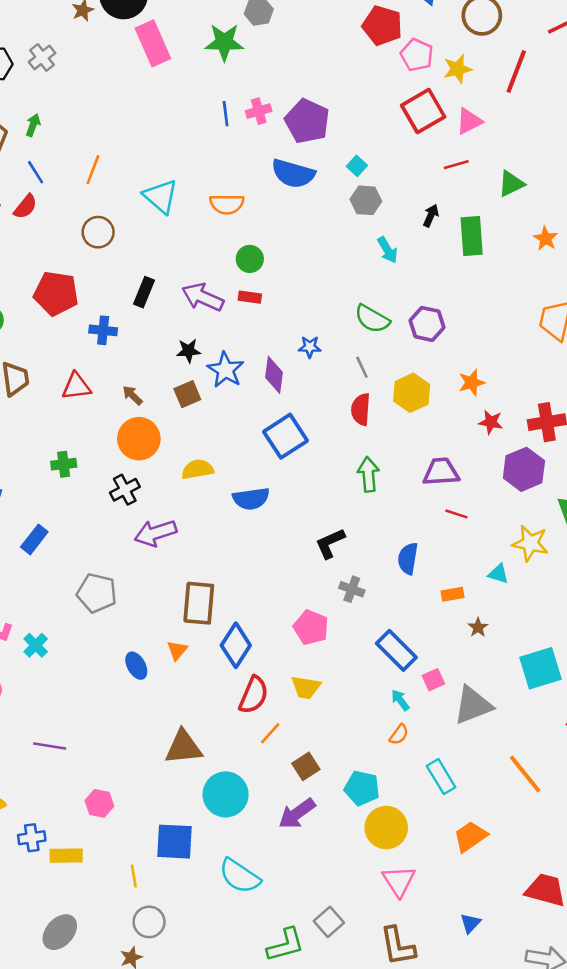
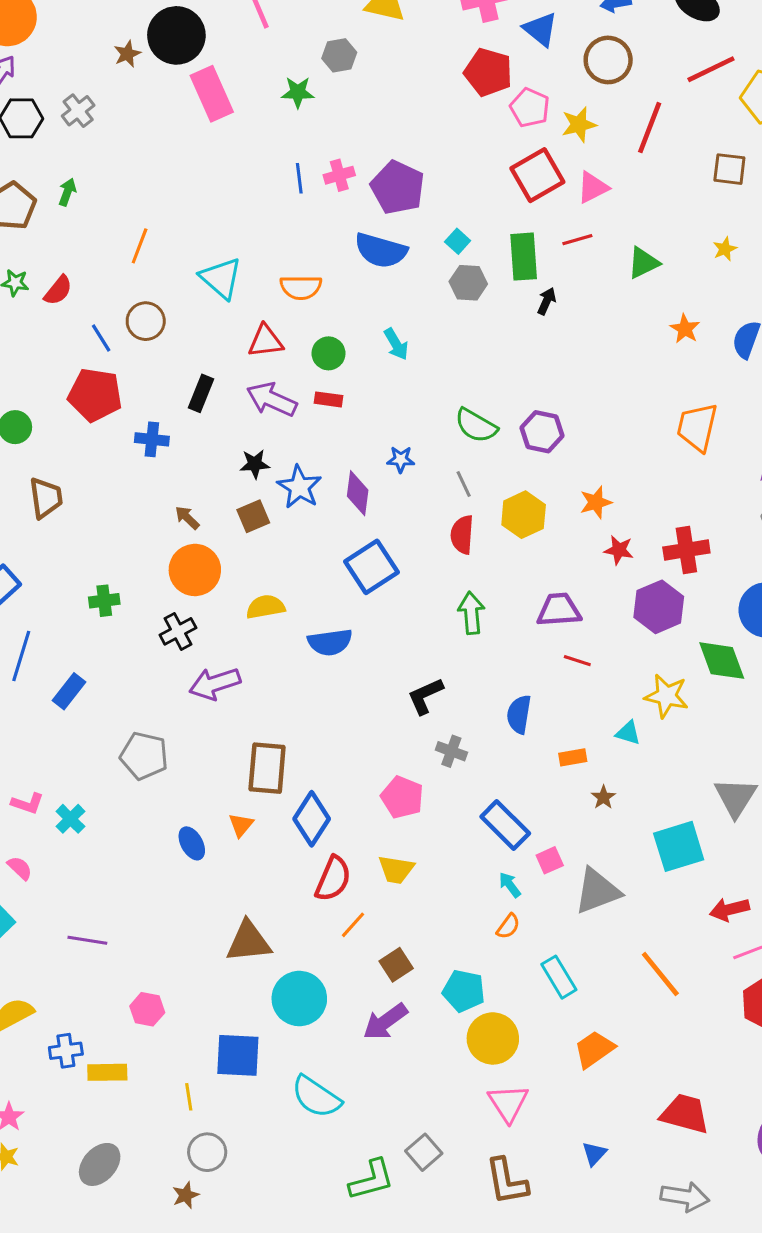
green star: (224, 42) -> (298, 92), size x0.7
blue line: (36, 172) -> (101, 338), moved
green rectangle: (472, 236) -> (524, 257), moved
cyan arrow: (387, 250) -> (396, 344), moved
red triangle: (76, 386) -> (266, 341), moved

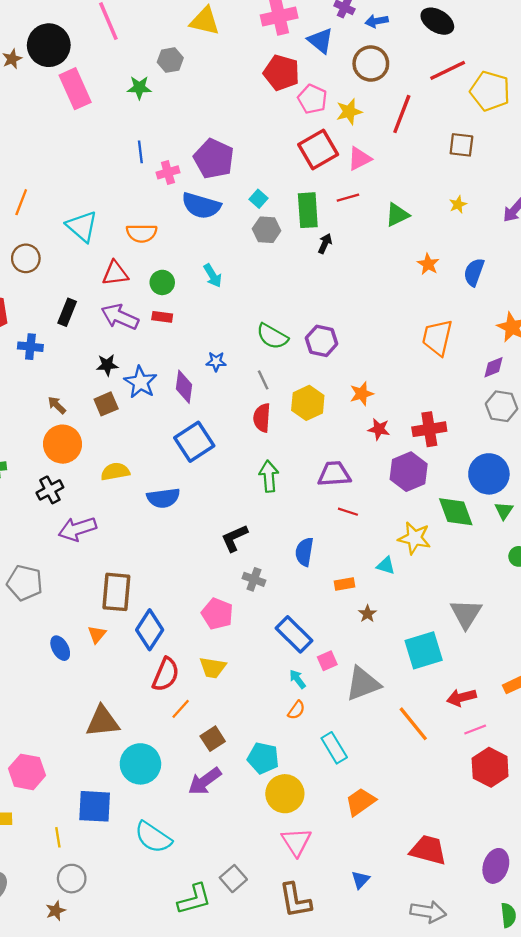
pink cross: (339, 175) -> (168, 172), moved
orange line: (660, 974) -> (413, 724), moved
pink hexagon: (147, 1009) -> (27, 772), size x1.4

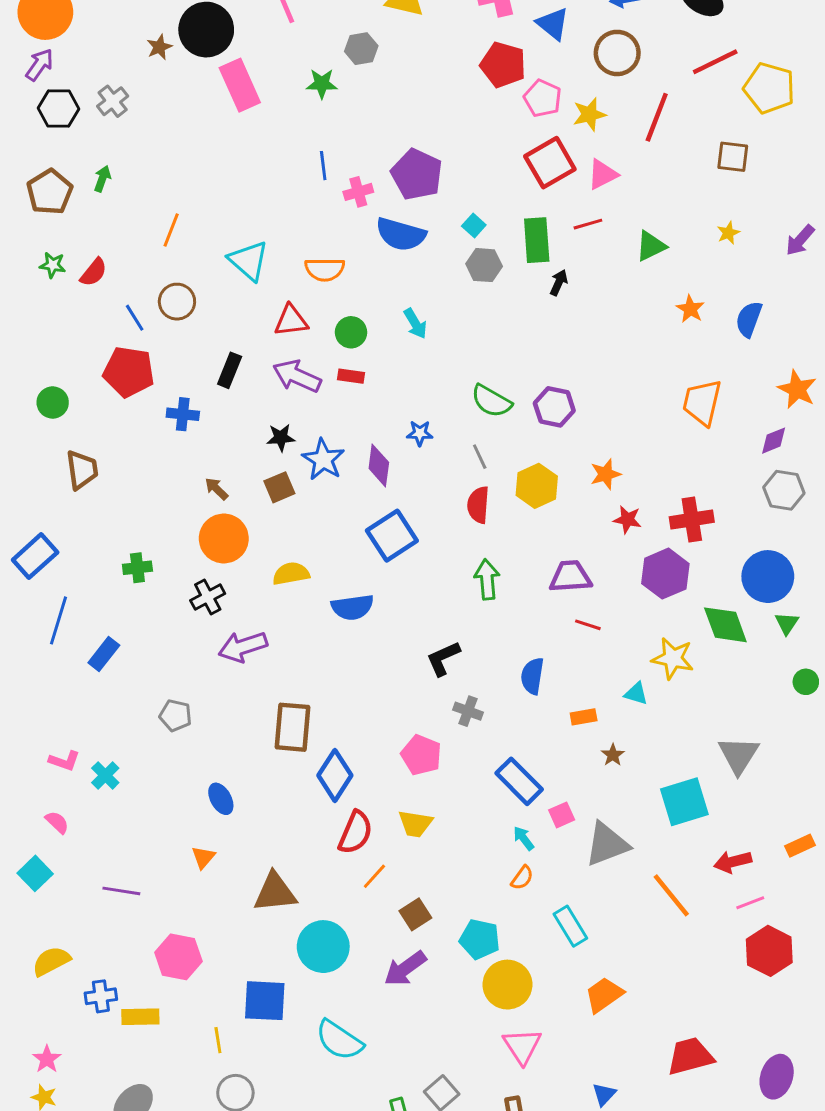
gray pentagon: (25, 583) -> (176, 715), size x0.7
orange triangle: (97, 634) -> (203, 857), moved
red trapezoid: (428, 850) -> (690, 1056), turned -30

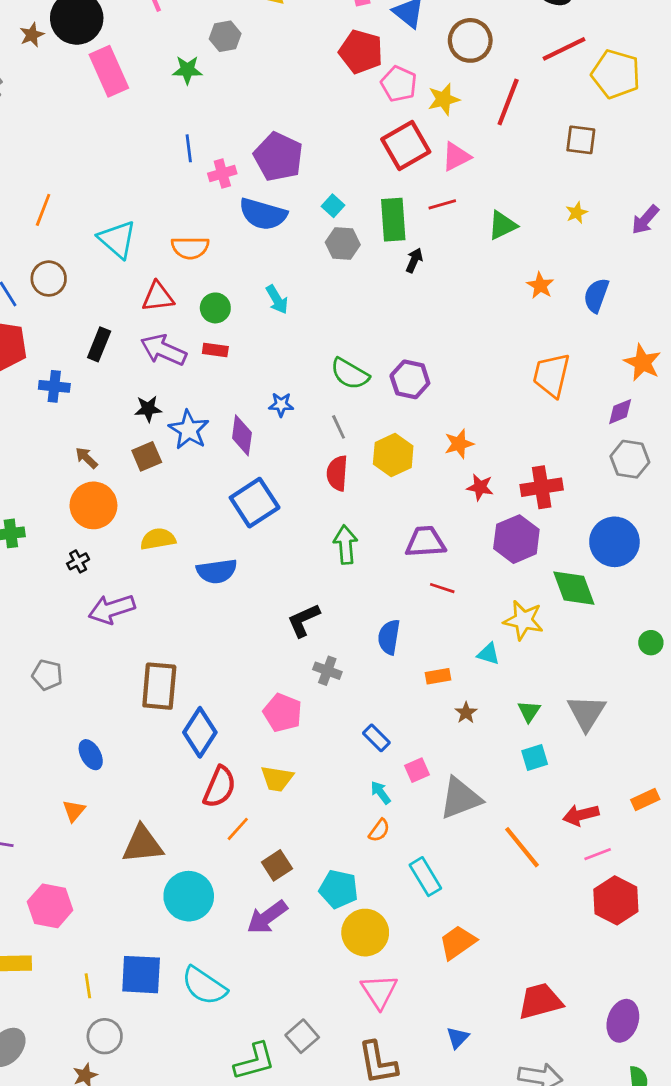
black cross: (208, 597) -> (78, 561), size x0.7
green triangle: (787, 623) -> (529, 711), moved
blue rectangle: (519, 781) -> (376, 738), size x0.6
cyan square: (684, 802) -> (535, 758), size x0.6
blue square: (265, 1001) -> (141, 975), moved

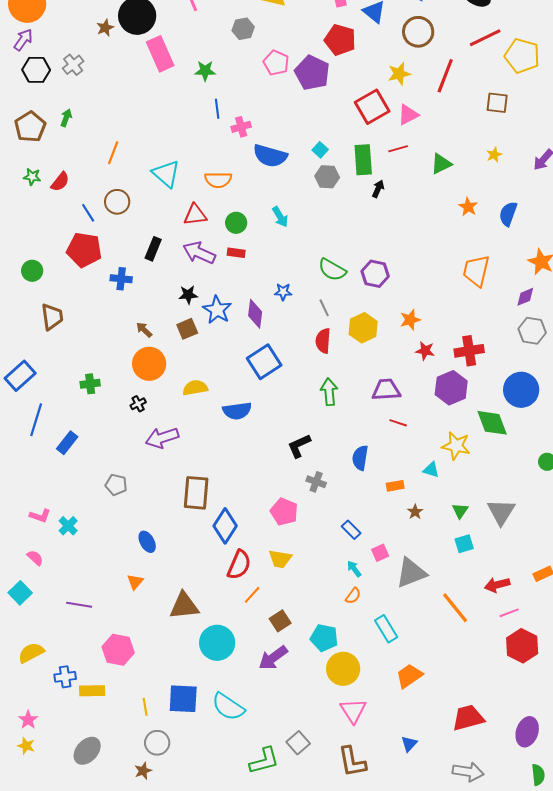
green star: (187, 70) -> (205, 71), moved
pink pentagon: (399, 84) -> (276, 63), moved
purple pentagon: (278, 157) -> (312, 73), moved

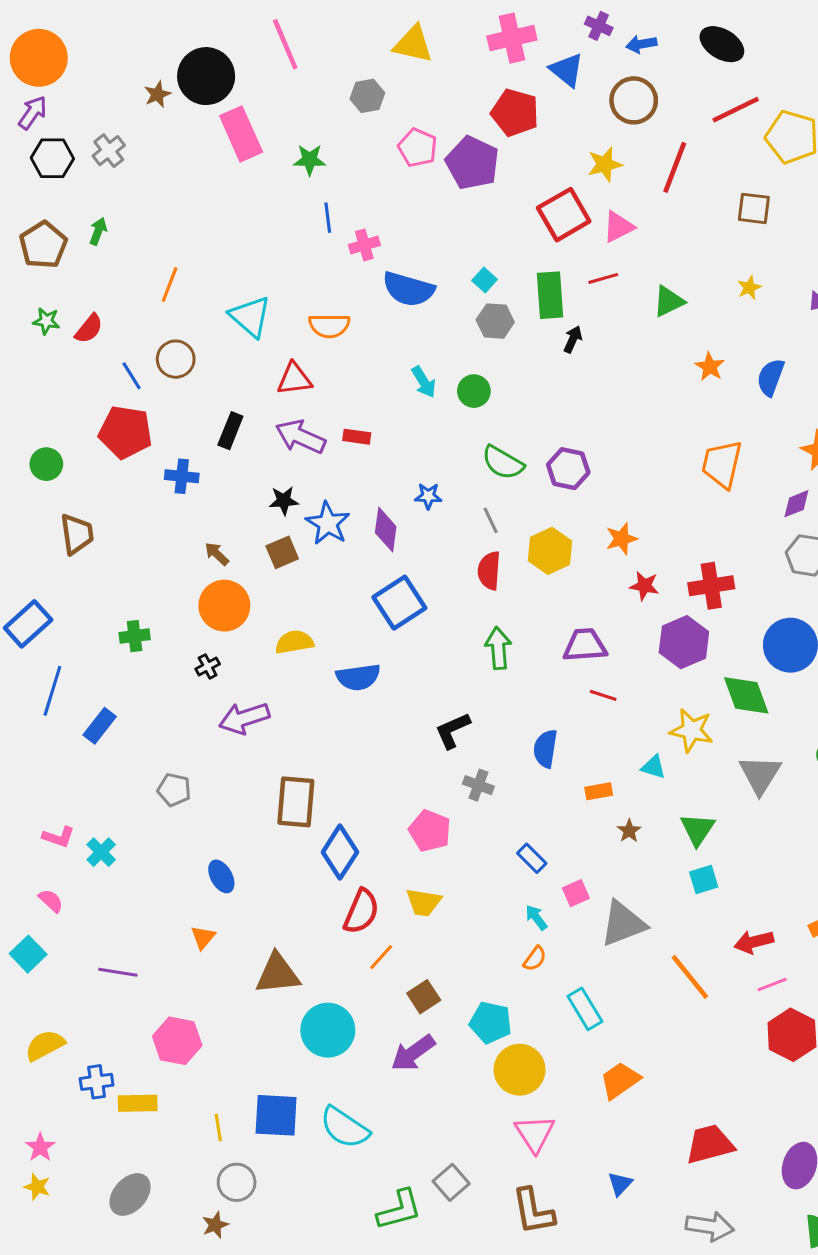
green circle: (236, 223) -> (474, 391), moved
green triangle: (460, 511) -> (698, 829), size x1.4
gray triangle: (501, 512) -> (760, 775), moved

